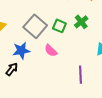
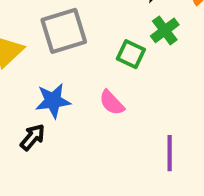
green cross: (81, 22) -> (165, 30), moved
gray square: (35, 26) -> (64, 31), moved, turned 30

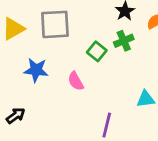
black arrow: (33, 137) -> (16, 116), moved

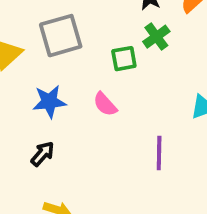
green square: (97, 51) -> (124, 59), turned -36
black arrow: (16, 116) -> (43, 154), moved

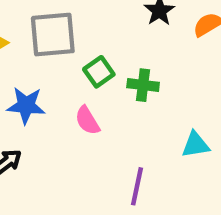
green cross: (156, 37) -> (143, 85), moved, turned 32
green square: (124, 59) -> (99, 72), moved, turned -36

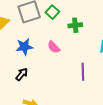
green square: (99, 72) -> (52, 12), moved

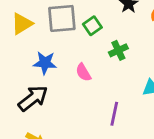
green cross: (75, 25) -> (118, 50), turned -32
black arrow: (22, 74) -> (33, 98), size x1.6

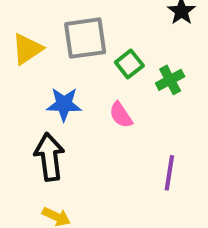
green square: (92, 26) -> (129, 64), moved
black arrow: (33, 98) -> (49, 157), turned -56

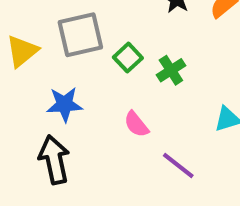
pink semicircle: (121, 115) -> (136, 124), moved
purple line: (169, 173) -> (178, 165), turned -56

